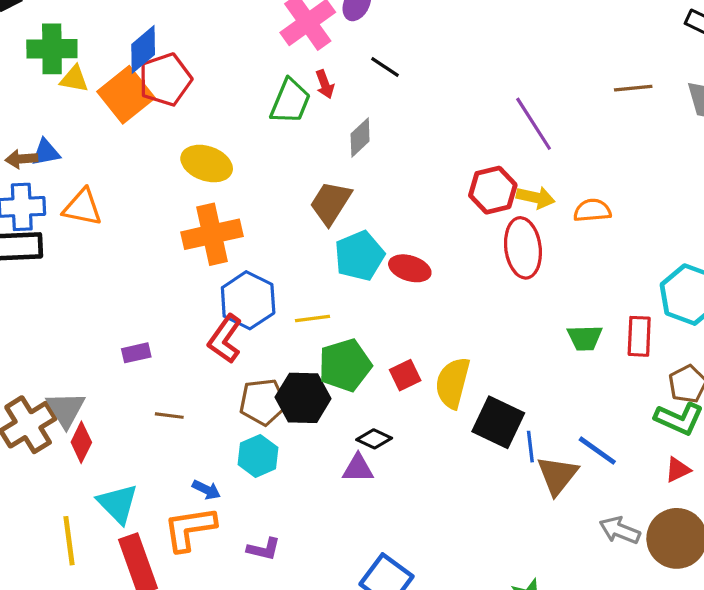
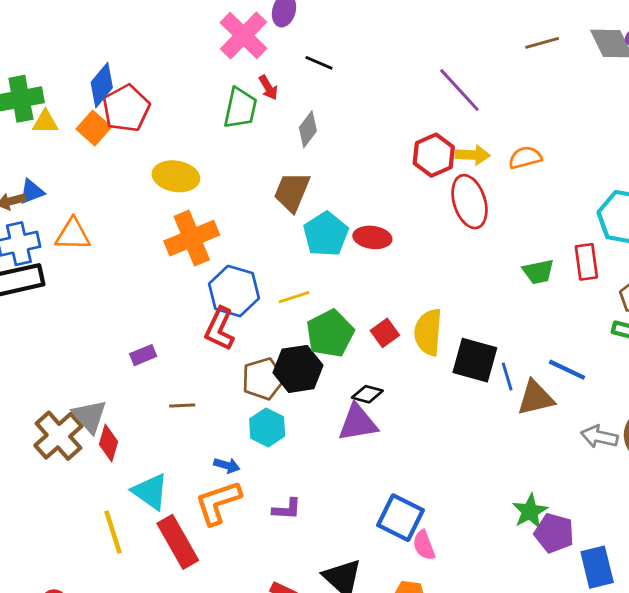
orange square: (126, 95) -> (94, 128), size x0.7
purple triangle: (358, 468) -> (358, 423), size x1.4
brown triangle: (557, 475) -> (536, 398), turned 48

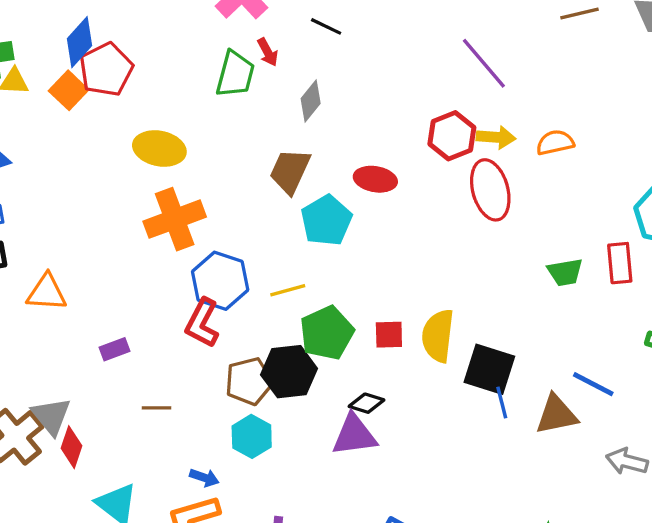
orange triangle: (73, 235) -> (47, 292), moved
red ellipse: (372, 237) -> (375, 179), moved
red square: (385, 333) -> (389, 335), turned 32
blue line: (507, 377) -> (502, 403), moved

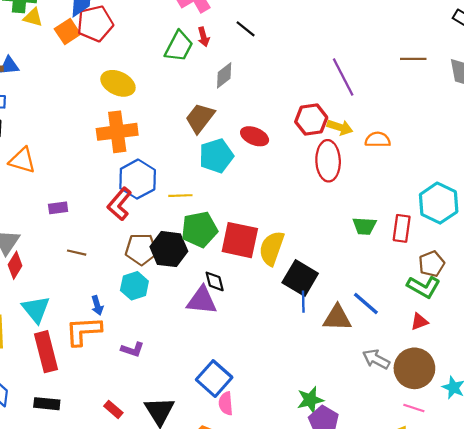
red square: (389, 335) -> (240, 240), size x1.8
black diamond: (366, 403) -> (215, 281), turned 45
blue arrow: (204, 478) -> (97, 305), turned 42

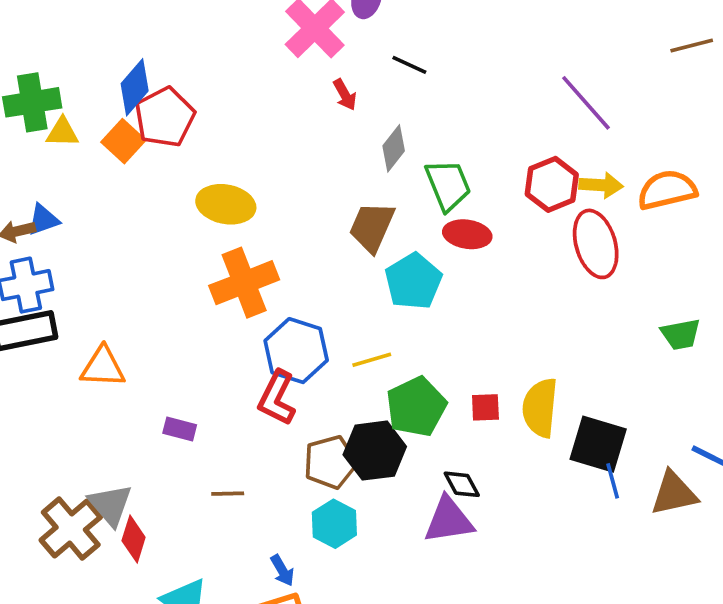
green trapezoid: (179, 46) -> (448, 185), moved, turned -36
orange semicircle: (378, 140) -> (667, 190), size x1.4
purple rectangle: (58, 208) -> (180, 429), turned 36
red square: (240, 240) -> (485, 407), size x0.5

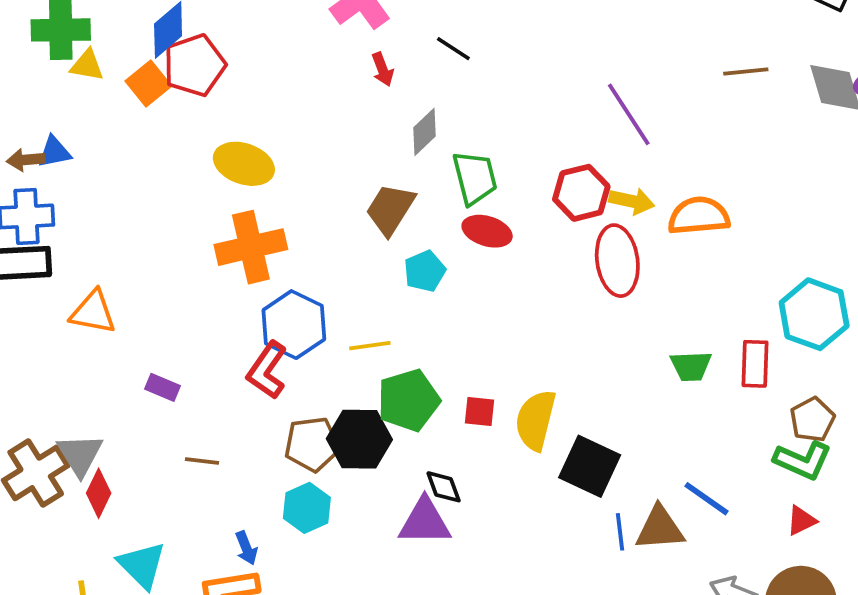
cyan pentagon: (413, 281) -> (425, 271), size x0.7
blue line: (613, 481) -> (620, 532), moved

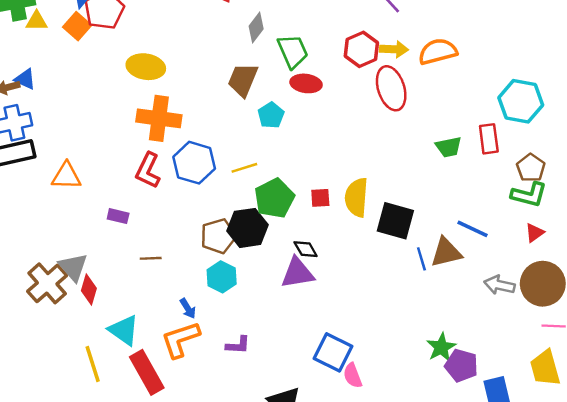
blue triangle: (54, 152) -> (25, 79), turned 45
orange cross: (251, 247) -> (159, 118), turned 30
red L-shape: (267, 370) -> (148, 170), moved

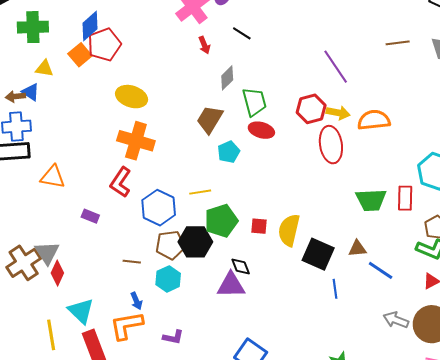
yellow triangle: (37, 21) -> (44, 69), moved
green trapezoid: (449, 147) -> (371, 200), size x1.4
blue hexagon: (194, 163) -> (159, 208), moved
brown triangle: (446, 252) -> (357, 249), moved, size x0.7
brown line: (151, 258) -> (132, 262), moved

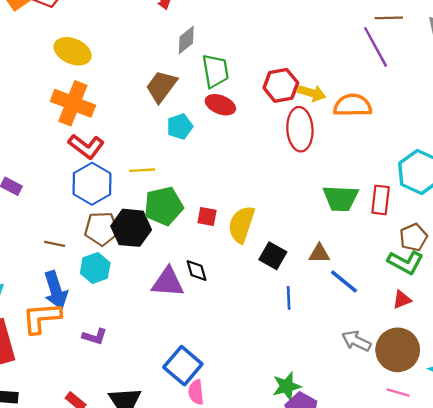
purple line: (336, 67) -> (376, 47), moved
red L-shape: (121, 182) -> (86, 146), moved, turned -92
black square: (318, 254) -> (273, 256), size x0.7
black diamond: (241, 266) -> (196, 271), moved
blue arrow: (136, 301) -> (56, 290), size x1.8

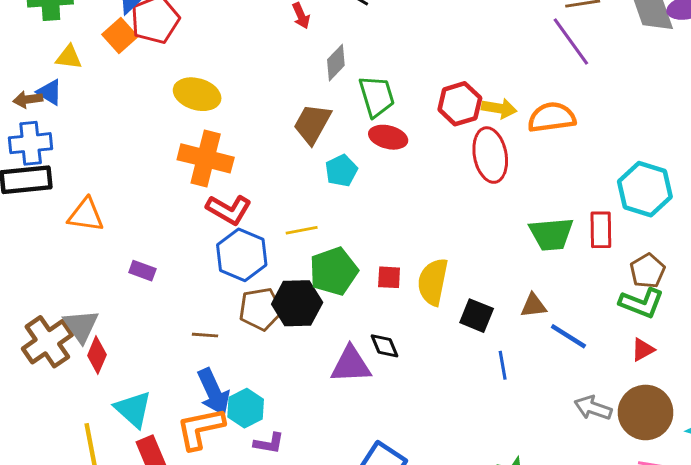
cyan hexagon: (95, 268) -> (246, 408), moved

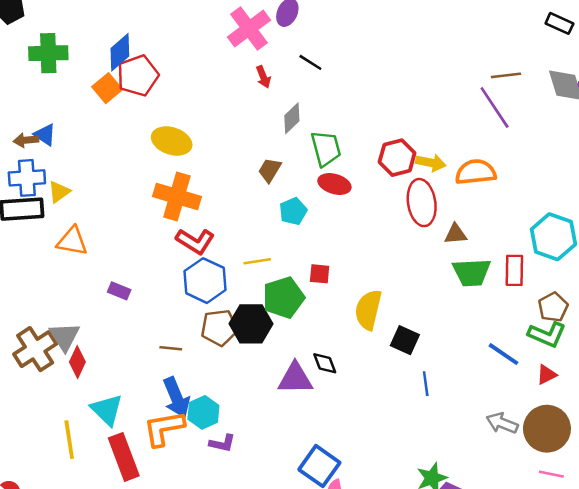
yellow triangle: (69, 57) -> (59, 192), moved, turned -45
brown trapezoid: (312, 124) -> (270, 170), size x0.7
red square: (389, 277) -> (320, 274), moved
brown triangle: (533, 306) -> (456, 234), moved
blue line: (568, 336) -> (503, 354), moved

